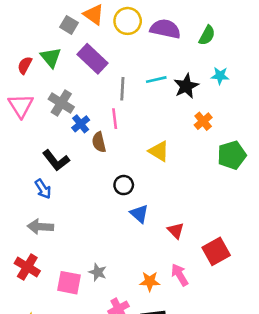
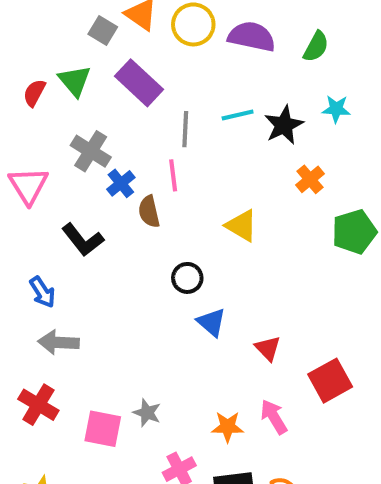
pink triangle: (21, 106) -> (28, 185), moved
blue arrow: (43, 189) -> (42, 292), moved

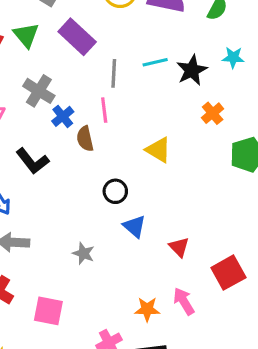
gray star: (147, 413) -> (83, 253), moved

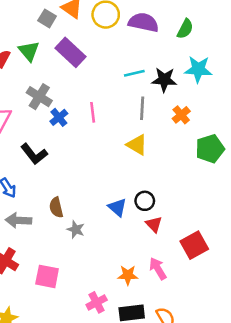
cyan star: (233, 57) -> (198, 69), size x1.5
black star: (192, 70) -> (164, 80), turned 30
gray line: (114, 73) -> (142, 108), moved
brown semicircle: (85, 139) -> (56, 207), moved
black circle: (115, 191) -> (145, 201), moved

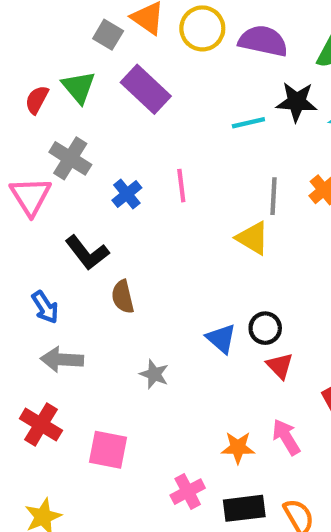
black star: (164, 80) -> (297, 102), moved
gray cross: (39, 97) -> (70, 158), moved
gray line: (142, 108) -> (274, 196), moved
brown semicircle: (56, 207) -> (123, 297), moved

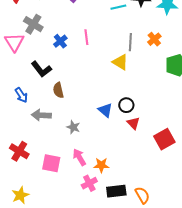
gray arrow: (62, 360) -> (41, 115), moved
pink arrow: (286, 437) -> (79, 157), moved
orange star: (238, 448) -> (101, 165), moved

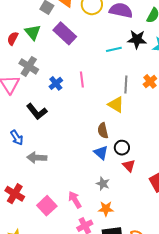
brown semicircle: (58, 90) -> (103, 131), moved
gray star: (73, 127) -> (103, 184), moved
pink square: (51, 163) -> (47, 206), turned 36
orange star: (101, 165) -> (106, 209), moved

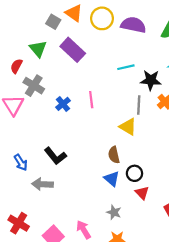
red semicircle: (13, 38) -> (16, 66), moved
black star: (137, 39) -> (151, 80), moved
black L-shape: (37, 112) -> (55, 156), moved

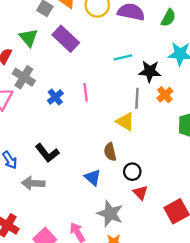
blue triangle: (112, 179) -> (93, 177), moved
gray star: (114, 212) -> (110, 214), size x1.6

